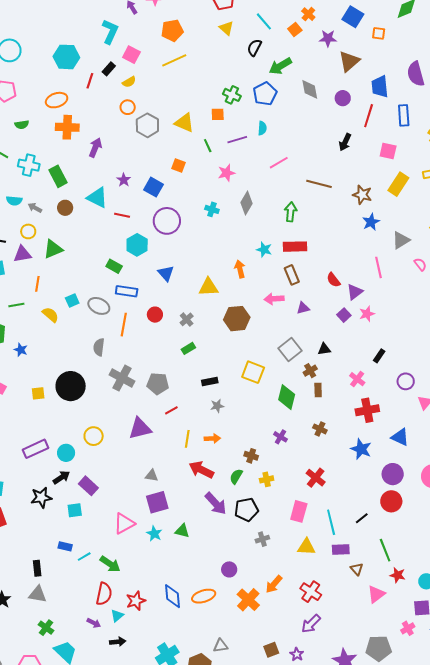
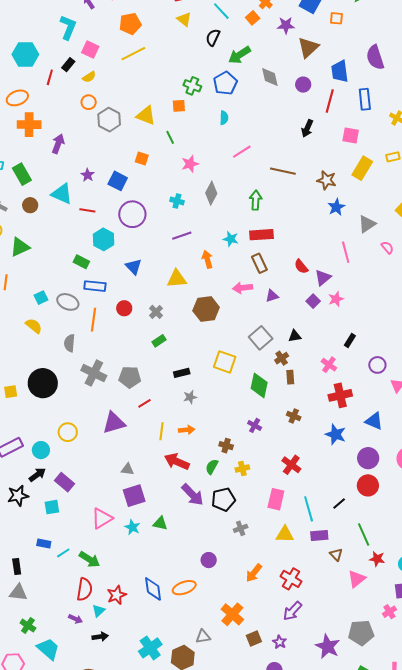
purple line: (237, 140) -> (182, 236), moved
yellow semicircle: (50, 315) -> (34, 326), moved
orange cross: (248, 600) -> (232, 614), moved

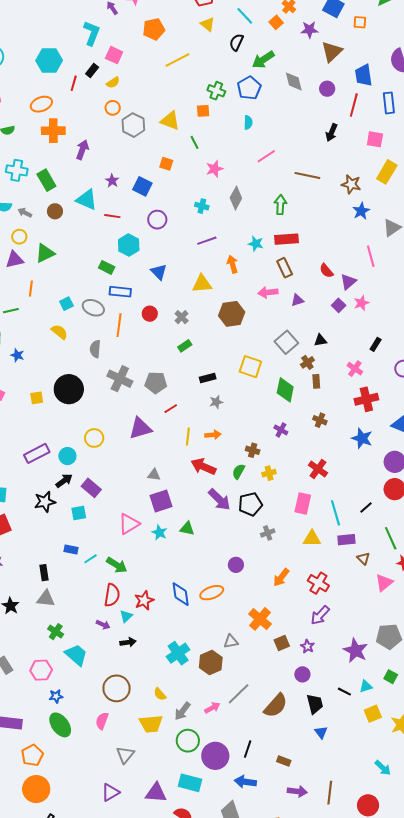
yellow line: (133, 54) -> (177, 60), moved
purple circle: (132, 214) -> (157, 220), size x0.7

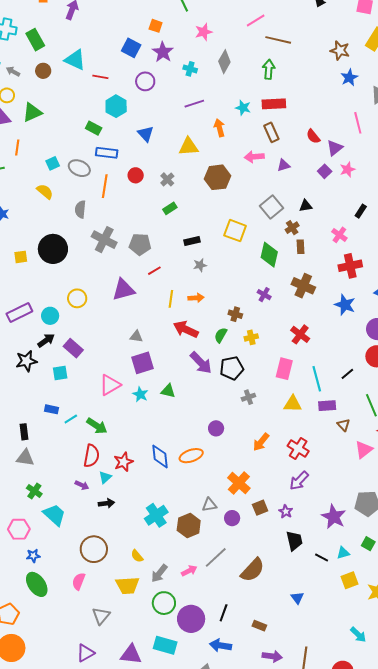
brown line: (307, 175) -> (278, 40), moved
purple star: (112, 181) -> (163, 52), moved, size x1.5
brown cross: (320, 420) -> (303, 286), size x1.6
purple circle: (302, 674) -> (232, 518), moved
black trapezoid: (315, 704) -> (294, 541), moved

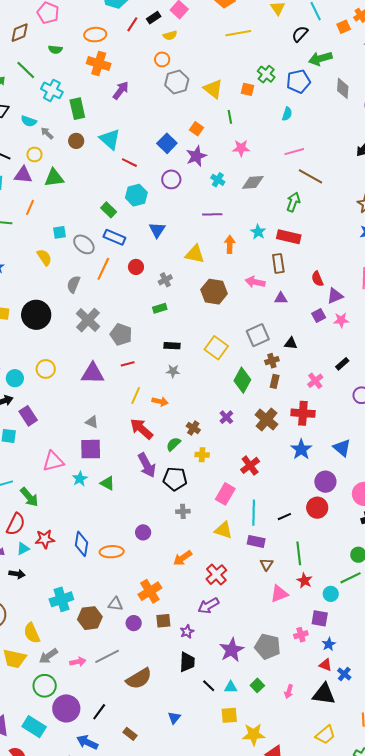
gray diamond: (224, 62) -> (253, 182), turned 40
red cross: (350, 266) -> (303, 413), moved
yellow semicircle: (137, 556) -> (32, 633), size x1.5

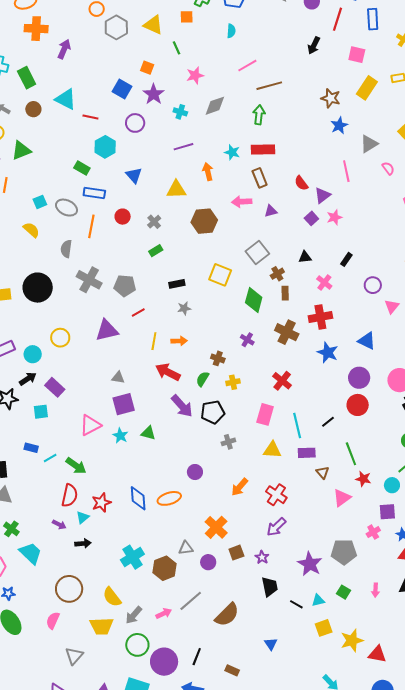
brown line: (311, 176) -> (269, 86), turned -30
black triangle: (291, 343) -> (305, 257), moved

